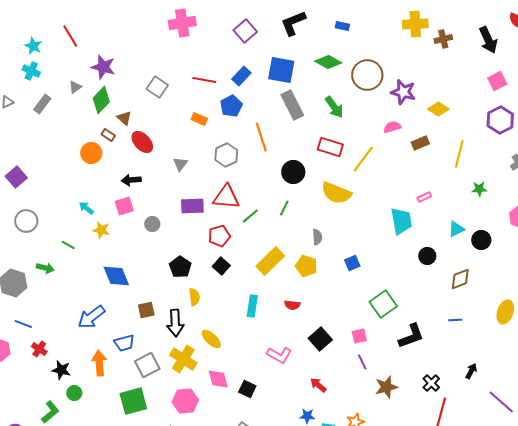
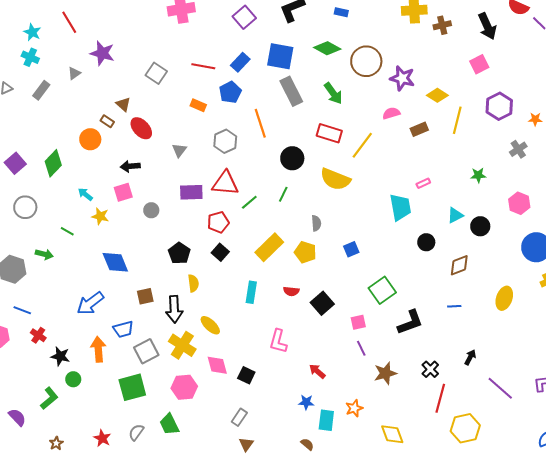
pink square: (497, 81) -> (479, 64), moved
green diamond: (101, 100) -> (53, 163), moved
yellow line: (459, 154) -> (457, 120), moved
black square: (320, 339) -> (322, 303), moved
pink L-shape: (279, 355) -> (278, 341), turned 75

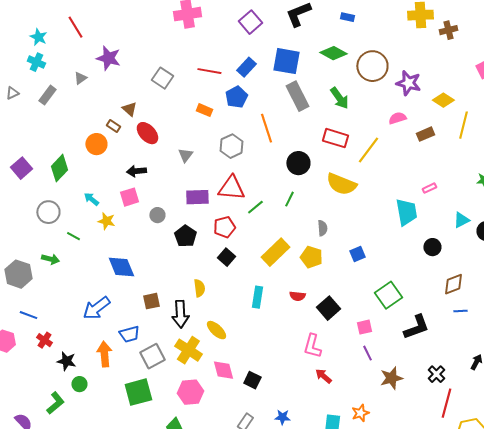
gray circle: (25, 207) -> (48, 212), moved
black pentagon: (179, 253) -> (185, 236), moved
brown diamond: (459, 265) -> (453, 284), moved
pink L-shape: (278, 341) -> (312, 346), moved
blue star: (306, 402) -> (282, 417), moved

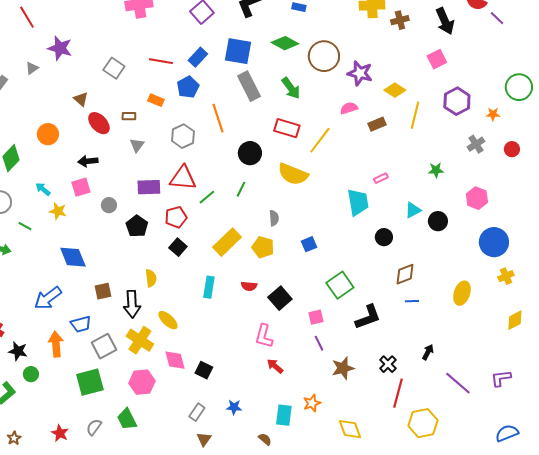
brown rectangle: (113, 126) -> (129, 116), moved, turned -32

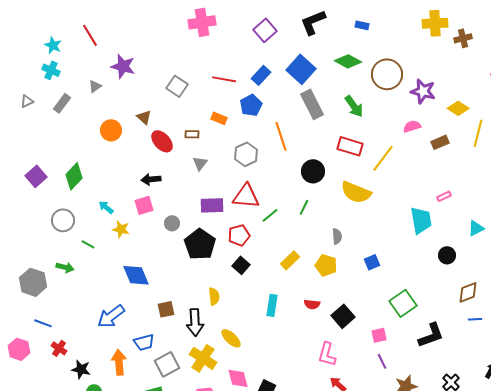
blue square: (238, 51) -> (301, 69), turned 32
orange circle: (48, 134) -> (111, 130), moved
black pentagon: (137, 226) -> (200, 244), size x1.4
yellow rectangle: (227, 242) -> (290, 260), size x0.7

